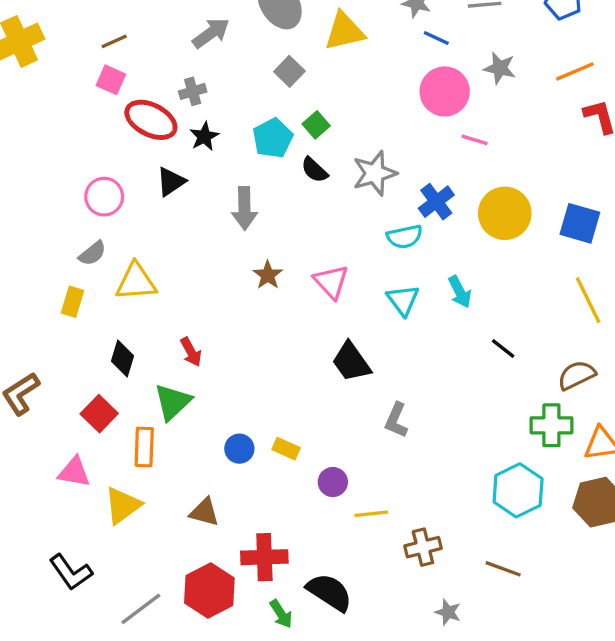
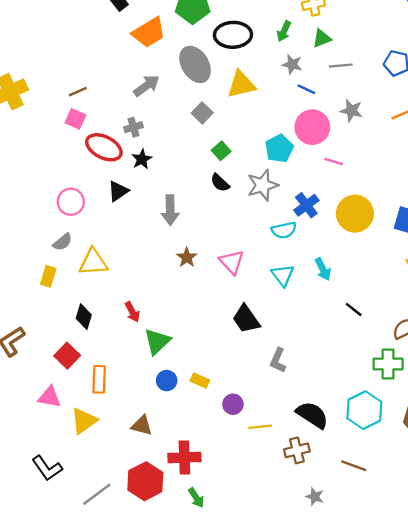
cyan pentagon: (273, 138) -> (279, 148), moved
green triangle: (173, 402) -> (157, 341), moved
black semicircle: (329, 592) -> (312, 415), moved

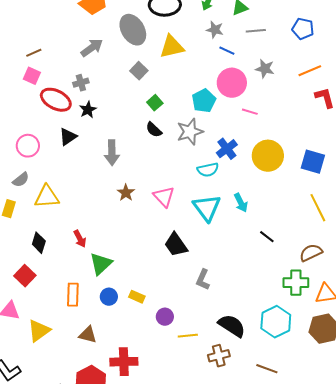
cyan triangle: (283, 275) -> (207, 208), size x1.4
orange rectangle: (99, 379) -> (73, 295), moved

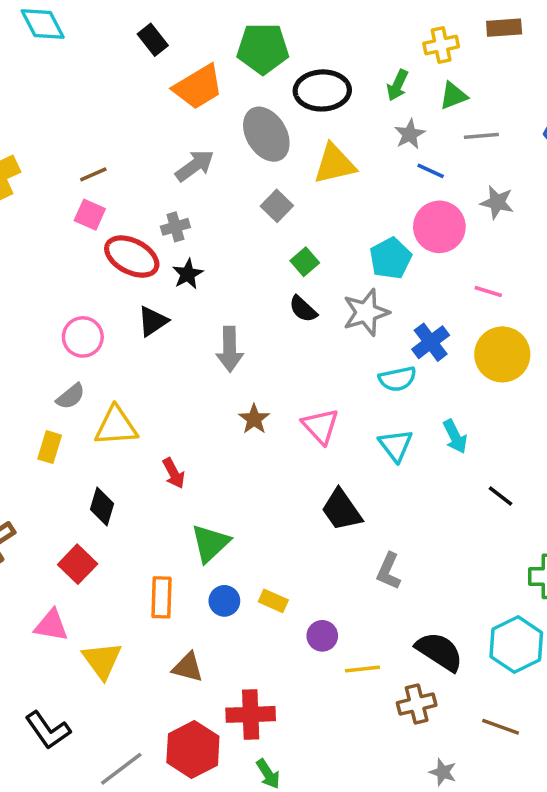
gray star: (215, 30) -> (410, 134), turned 30
pink line: (250, 112) -> (488, 291), moved
cyan triangle: (207, 208) -> (396, 445), size x0.7
red arrow: (80, 239) -> (174, 473), moved
yellow triangle: (39, 331) -> (102, 660), turned -30

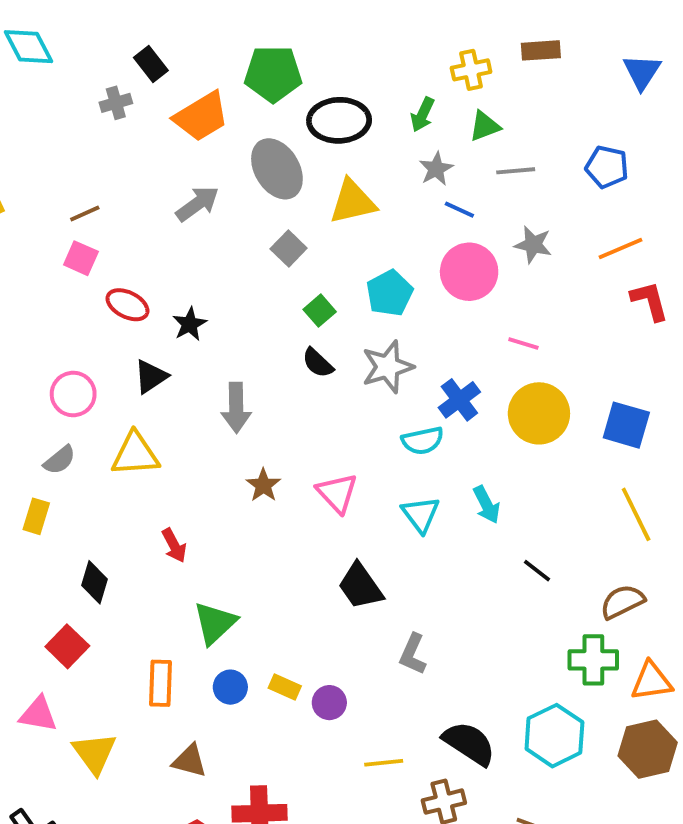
gray cross: (175, 227) -> (116, 103), moved
red ellipse: (132, 257) -> (127, 305), size x0.7
cyan pentagon: (390, 258) -> (390, 293), moved
yellow triangle: (116, 426) -> (135, 454), moved
purple circle: (322, 636) -> (329, 703), moved

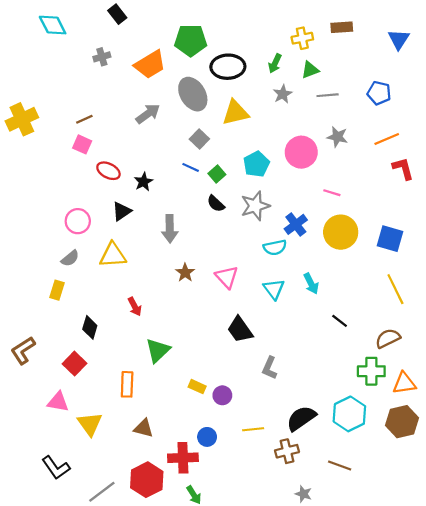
black rectangle: (151, 64) -> (117, 14), moved
blue line: (459, 210) -> (191, 167), moved
blue circle: (230, 687) -> (207, 437), moved
black semicircle: (469, 743) -> (301, 418), turned -68

